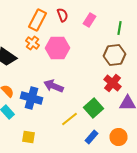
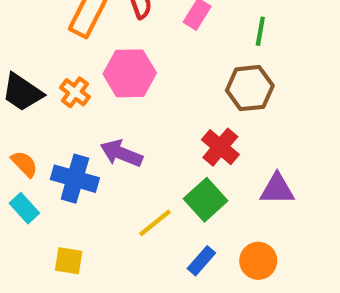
orange cross: (32, 43) -> (75, 92), moved
red cross: (112, 83) -> (220, 147), moved

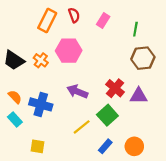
brown hexagon: (250, 88) -> (143, 58), moved
purple arrow: (121, 153) -> (77, 91), moved
purple triangle: (277, 189) -> (139, 96), moved

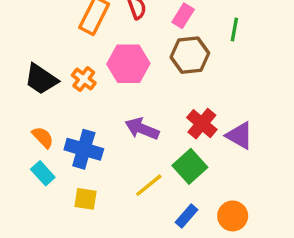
brown hexagon: (143, 58) -> (190, 55), moved
purple triangle: (139, 96) -> (239, 136), turned 30
yellow square: (38, 146) -> (86, 199), moved

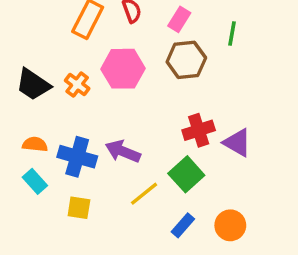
red cross: (202, 124) -> (199, 130), turned 32
purple arrow: (142, 129) -> (123, 151), moved
orange semicircle: (43, 137) -> (35, 144), turned -40

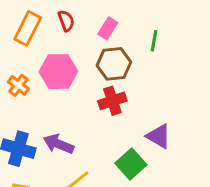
red cross: (199, 130) -> (112, 101), moved
green square: (186, 174) -> (131, 164), moved

